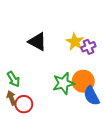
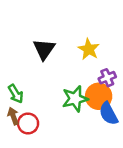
black triangle: (37, 42) -> (44, 49), turned 36
purple cross: (88, 47) -> (107, 78), moved

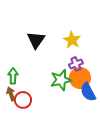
purple cross: (107, 78) -> (76, 64), moved
green arrow: (16, 94) -> (13, 76), turned -147

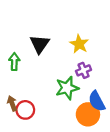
green arrow: (13, 76) -> (14, 62), moved
orange circle: (80, 78) -> (88, 114), moved

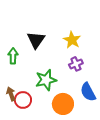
green star: (67, 88) -> (46, 80), moved
orange circle: (88, 114) -> (63, 104), moved

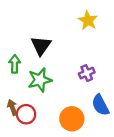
yellow star: (72, 40) -> (88, 20), moved
green star: (46, 80) -> (40, 80), moved

